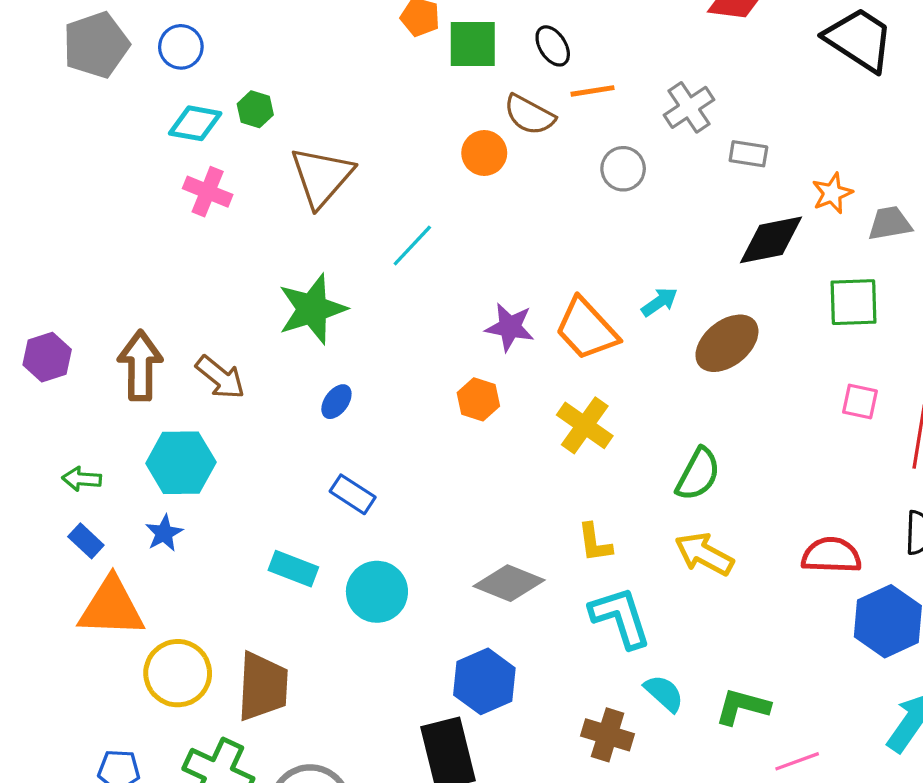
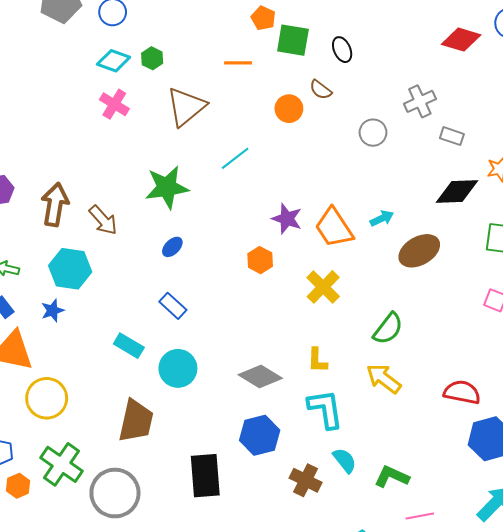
orange line: (593, 91) -> (238, 63), moved
brown semicircle: (529, 115) -> (321, 90), size x0.7
blue hexagon: (484, 681) -> (260, 435), moved
brown trapezoid: (263, 687) -> (136, 421), moved

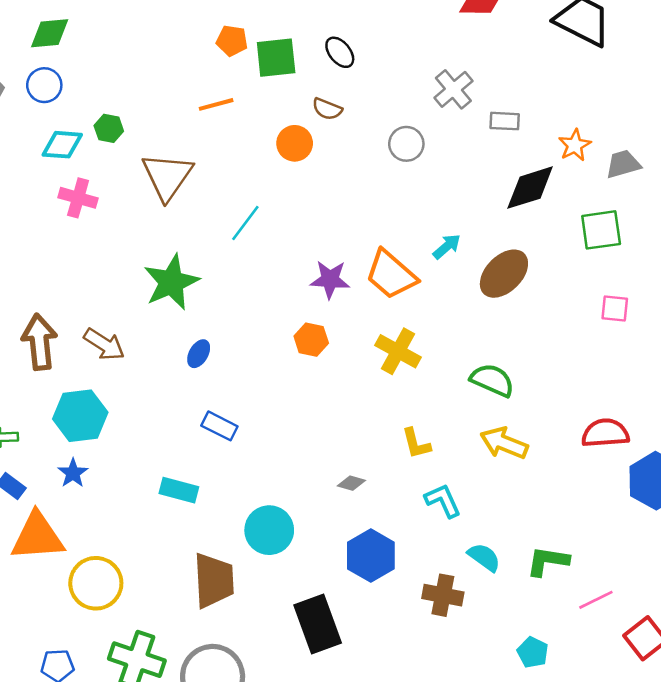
green semicircle: (388, 329) -> (492, 380), turned -88
cyan circle: (178, 368) -> (269, 530), moved
gray diamond: (260, 377) -> (351, 483), size x0.5
cyan L-shape: (325, 409) -> (443, 501), size x0.7

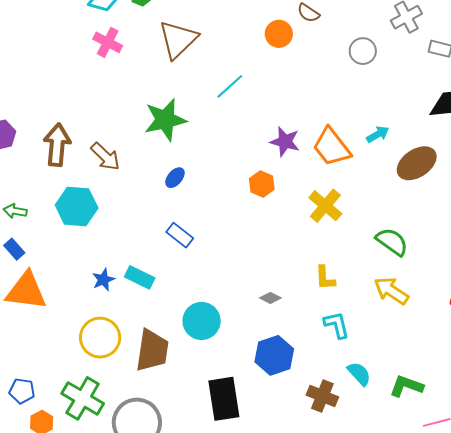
blue star: (73, 473) -> (103, 280), moved
yellow circle: (96, 583) -> (100, 338), moved

